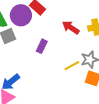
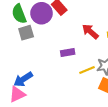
purple rectangle: (42, 46) -> (68, 53), moved, turned 48

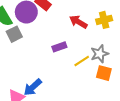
blue arrow: (23, 79) -> (33, 87), moved

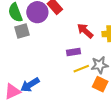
purple rectangle: (59, 47) -> (74, 52), moved

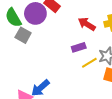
gray square: (22, 31) -> (23, 35), turned -35

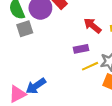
gray square: (23, 35) -> (25, 29), turned 35

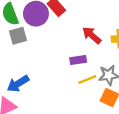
blue arrow: (36, 86) -> (18, 84), moved

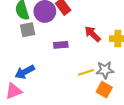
purple rectangle: (78, 60) -> (61, 45), moved

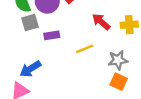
purple rectangle: (61, 45) -> (52, 35), moved
yellow line: (86, 72) -> (85, 49), moved

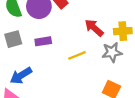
gray square: (30, 23) -> (13, 39), moved
gray star: (118, 60) -> (112, 52), moved

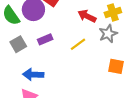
blue arrow: (21, 76) -> (33, 75), turned 48

